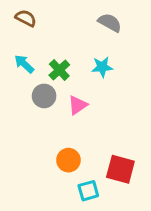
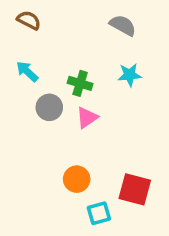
cyan star: (102, 67) -> (130, 75), moved
green cross: (59, 70) -> (80, 83), moved, turned -30

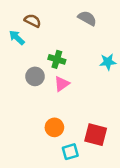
brown semicircle: (29, 20) -> (33, 21), moved
cyan arrow: (27, 71) -> (17, 38), moved
cyan star: (130, 75) -> (108, 62), moved

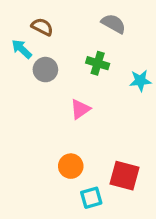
green cross: (57, 59) -> (98, 63), moved
gray circle: (35, 76) -> (45, 70), moved

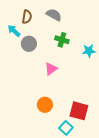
gray semicircle: (113, 24) -> (54, 15), moved
brown semicircle: (42, 27) -> (27, 17), turned 72
cyan square: (91, 198) -> (66, 128), moved, turned -32

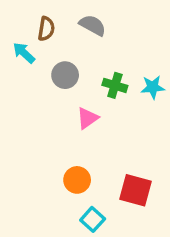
green cross: (62, 40) -> (115, 85), moved
gray circle: (29, 44) -> (65, 75), moved
cyan square: (66, 128) -> (93, 219), moved

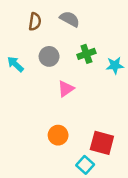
cyan arrow: (24, 53) -> (15, 64), moved
green cross: (115, 85) -> (86, 54), moved, turned -36
cyan square: (93, 219) -> (85, 165), moved

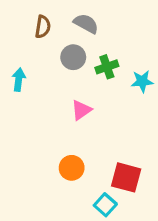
gray circle: (49, 56) -> (73, 57), moved
cyan arrow: (15, 64) -> (19, 80), turned 54

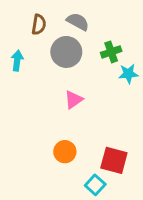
gray circle: (73, 57) -> (66, 52), size x1.4
green cross: (107, 67) -> (111, 52), moved
cyan arrow: (19, 80) -> (17, 61), moved

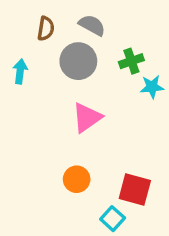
pink triangle: (74, 100) -> (87, 118), size x1.4

